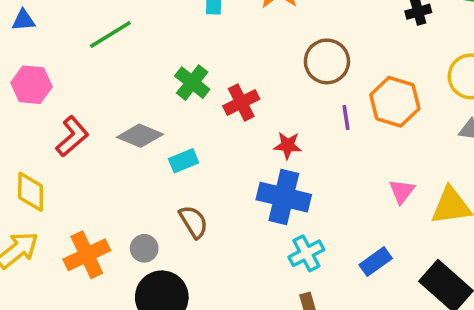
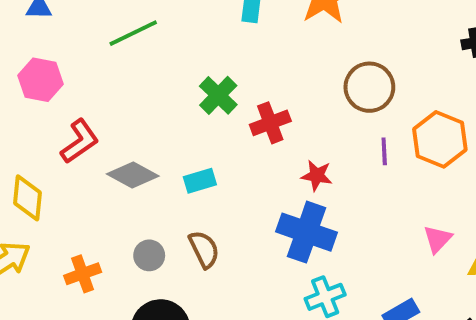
gray diamond: (140, 136) -> (133, 175), moved
gray circle: (144, 248) -> (149, 255), moved
orange cross: (87, 255) -> (83, 274), size x0.7

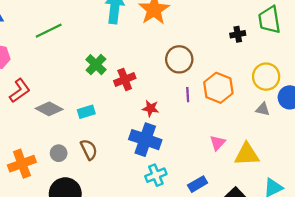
orange cross: (83, 274) -> (22, 164), size x1.4

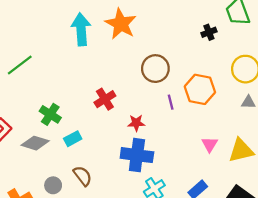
green cross: (96, 65) -> (50, 114), moved

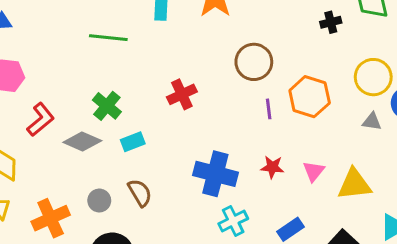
green line: (20, 65) -> (108, 38), moved, turned 36
red star: (136, 123) -> (272, 167), moved

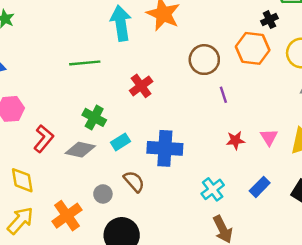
black cross: (331, 22) -> (269, 20), moved
red cross: (182, 94) -> (141, 86), moved
orange hexagon: (310, 97) -> (253, 48), moved
blue cross: (215, 174) -> (165, 148), moved

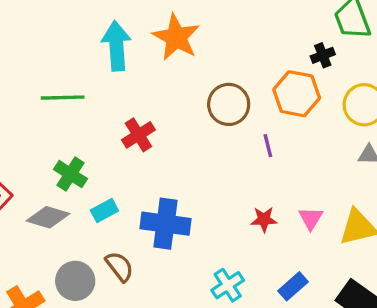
purple line: (223, 95) -> (268, 146), moved
gray circle: (103, 194) -> (75, 281), size x1.5

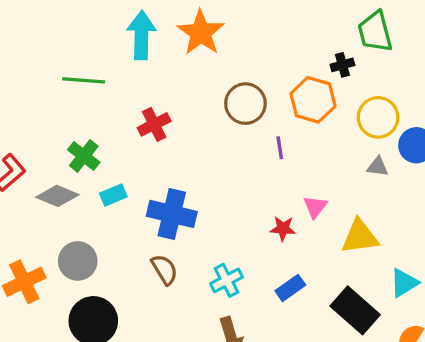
pink triangle: (311, 218) -> (315, 207), moved
red star: (264, 219) -> (283, 228), moved
brown semicircle: (120, 267) -> (165, 270), moved

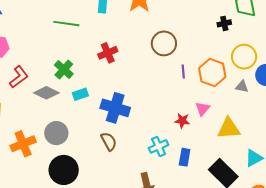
orange hexagon: (313, 100) -> (212, 72), moved
cyan cross: (227, 280) -> (159, 146), moved
blue rectangle: (290, 288) -> (185, 157), turned -48

